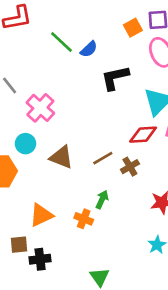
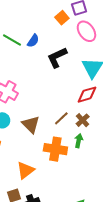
brown triangle: (61, 157) -> (31, 124), turned 36
green arrow: (102, 200) -> (79, 141), moved
orange cross: (84, 219) -> (55, 149), moved, size x1.6

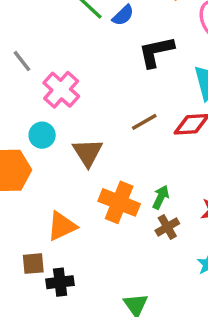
brown line: (61, 118) -> (144, 122), moved
brown cross: (83, 120) -> (167, 227), moved

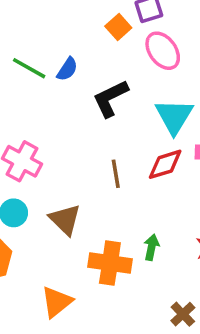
brown line: (144, 122) -> (116, 174), turned -56
brown cross: (167, 227) -> (183, 314), moved

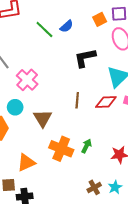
blue semicircle: (67, 69) -> (67, 26), moved

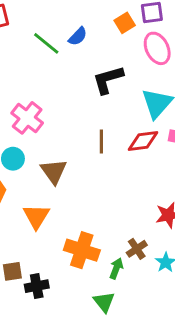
green arrow: (86, 146) -> (116, 268), moved
orange cross: (61, 149) -> (82, 250), moved
orange triangle: (26, 163) -> (36, 216), moved, turned -30
brown cross: (94, 187) -> (137, 249), moved

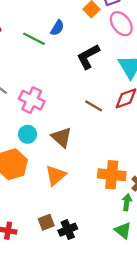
brown line: (101, 142) -> (94, 106), turned -48
orange triangle: (36, 216) -> (56, 175), turned 30
orange cross: (82, 250) -> (112, 175), moved

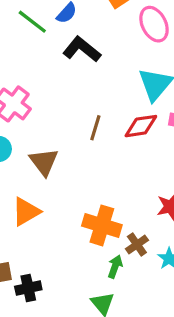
black L-shape: (88, 56) -> (82, 49), moved, turned 56
brown line: (94, 106) -> (95, 128), turned 66

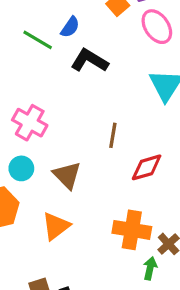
red diamond: (141, 126) -> (147, 167), moved

